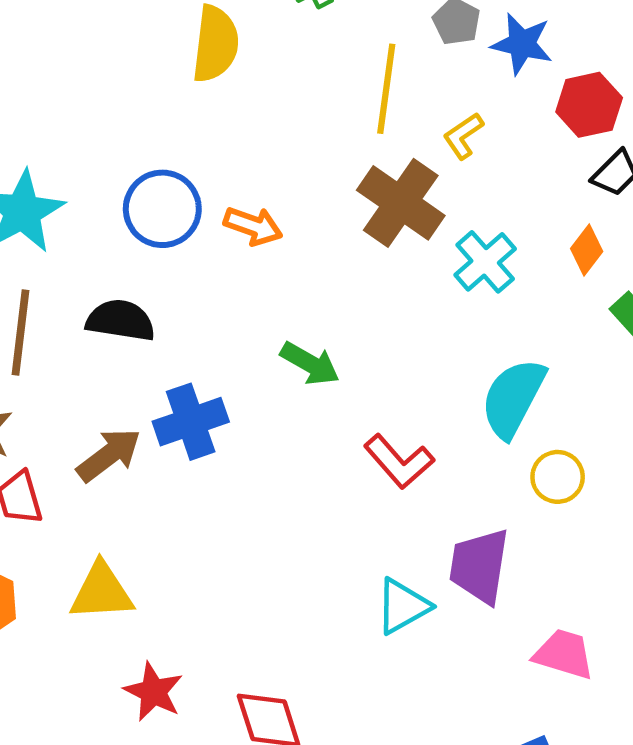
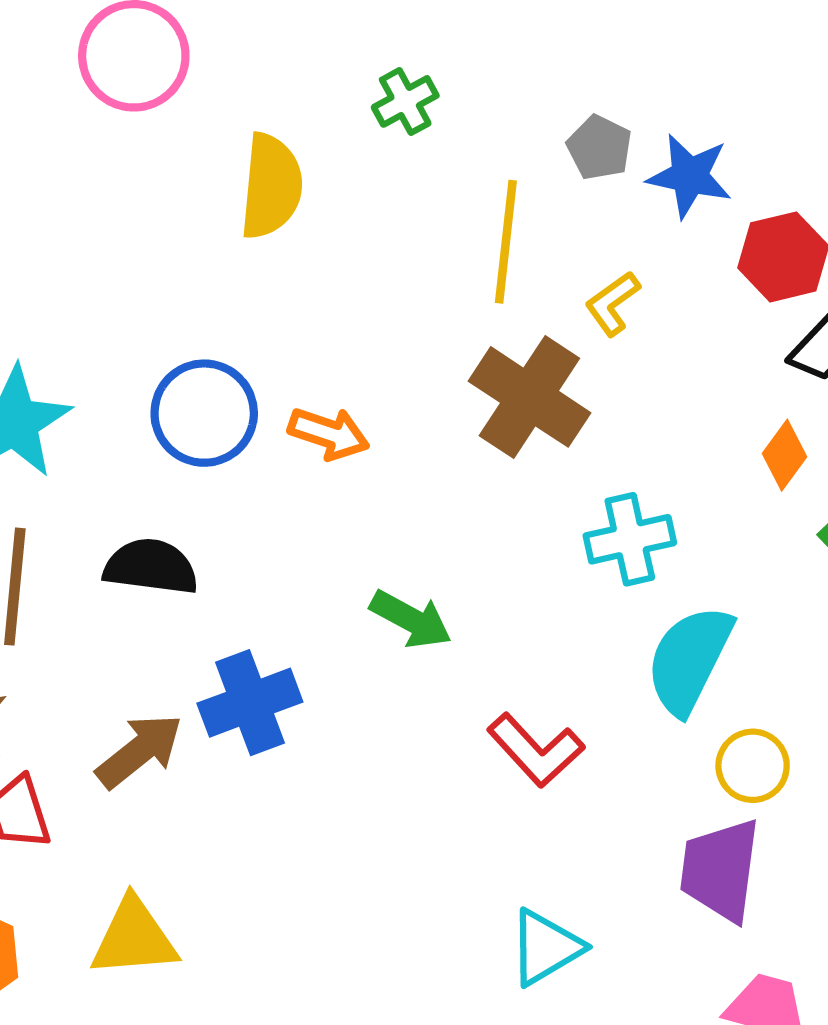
cyan cross: (485, 262) -> (630, 539), moved, turned 30
purple trapezoid: (479, 566) -> (720, 870), moved

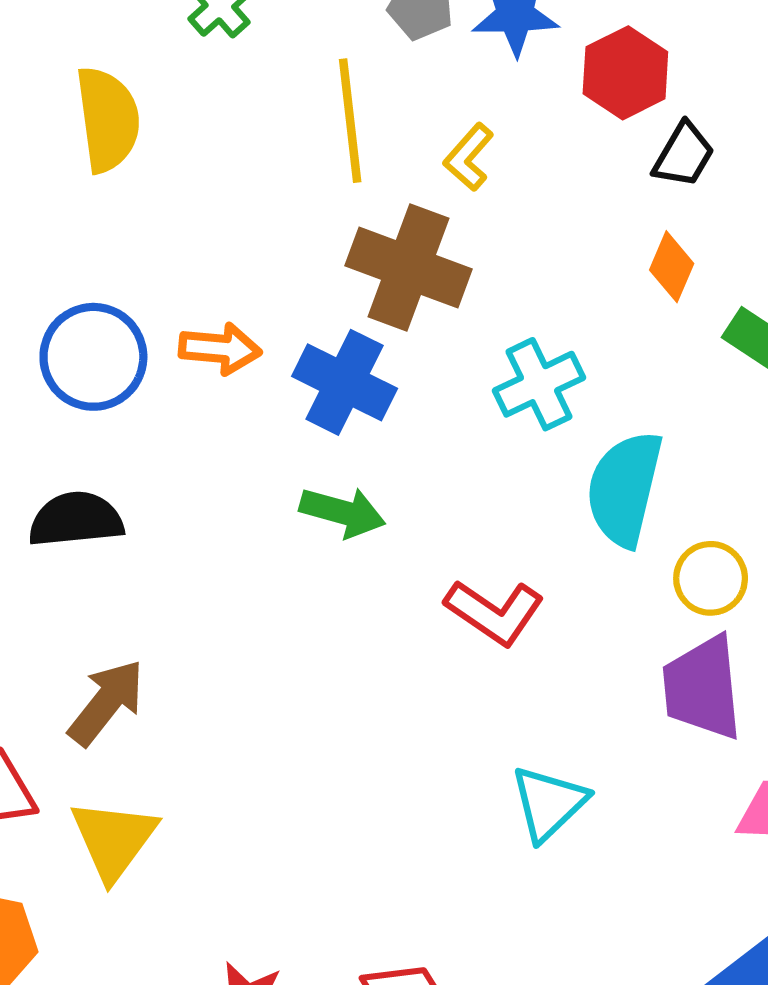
blue cross: (250, 703) -> (345, 382), moved, turned -30
yellow triangle: (134, 938) -> (114, 840), moved, turned -36

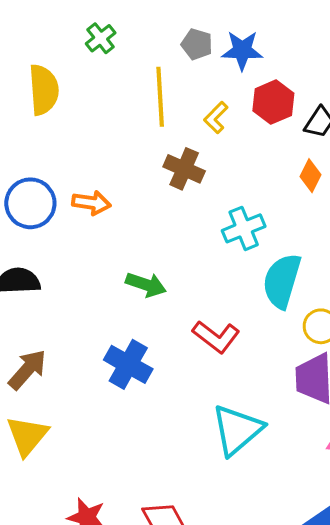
red hexagon: (625, 73) -> (273, 102), moved
brown cross: (408, 267) -> (184, 169), size x0.7
blue cross: (345, 382) -> (128, 364), moved
cyan triangle: (549, 803) -> (237, 430), size x1.4

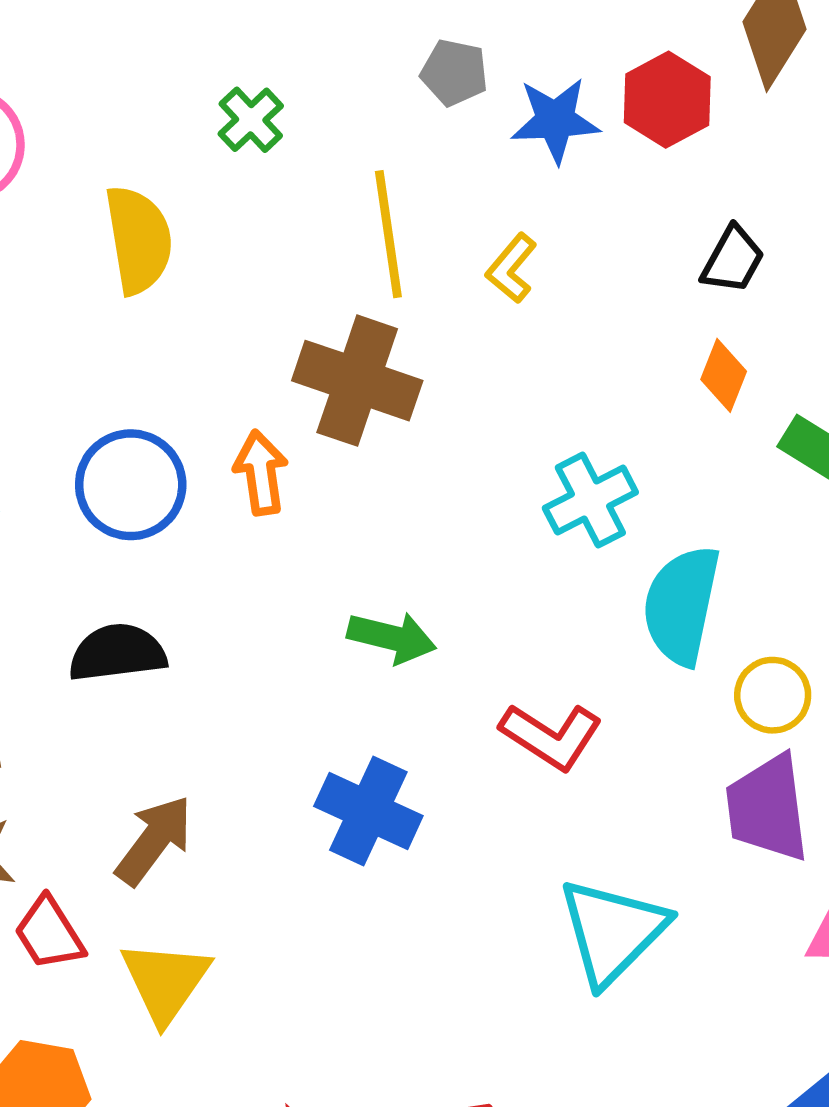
gray pentagon: (197, 44) -> (454, 72), moved
red hexagon: (273, 102) -> (667, 100), moved
brown cross: (184, 169) -> (357, 381), moved, size x1.4
orange arrow: (91, 203) -> (261, 473), turned -102

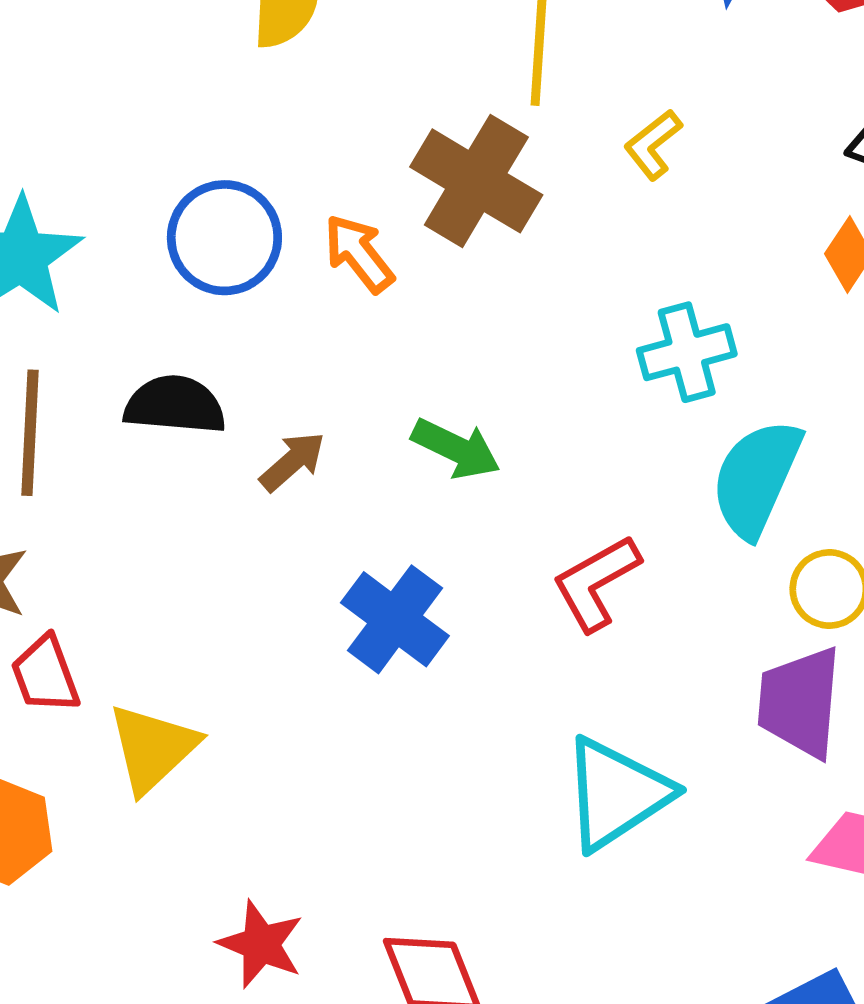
yellow L-shape: (511, 268) -> (653, 145), moved
orange arrow: (261, 473) -> (359, 253), turned -42
red L-shape: (551, 736) -> (596, 583), turned 106
brown arrow: (154, 840) -> (292, 462), moved, size x0.7

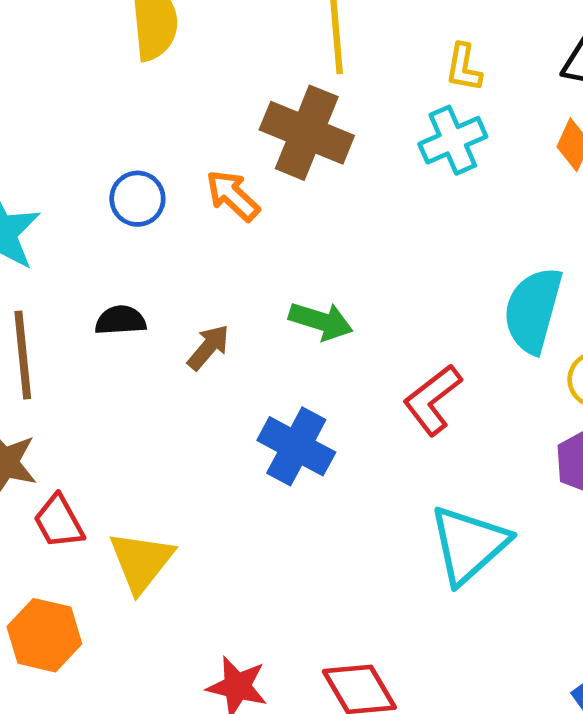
yellow L-shape: (653, 145) -> (464, 68), moved, turned -33
blue circle: (224, 238) -> (137, 199), size x0.7
cyan cross: (687, 352) -> (453, 140), moved
black semicircle: (175, 405) -> (121, 320), size x0.7

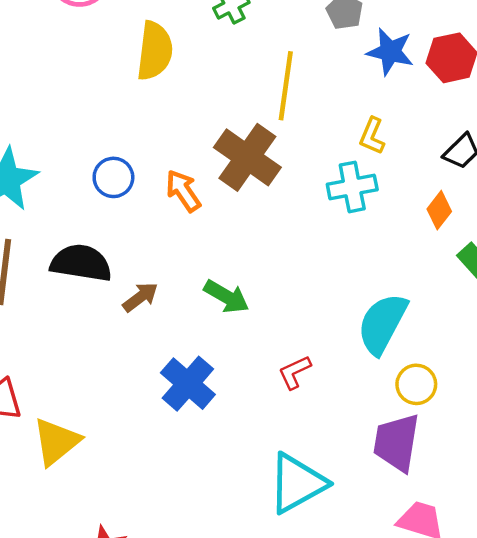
black semicircle: (121, 320) -> (81, 263), size x1.6
red L-shape: (432, 400) -> (295, 372), size x0.7

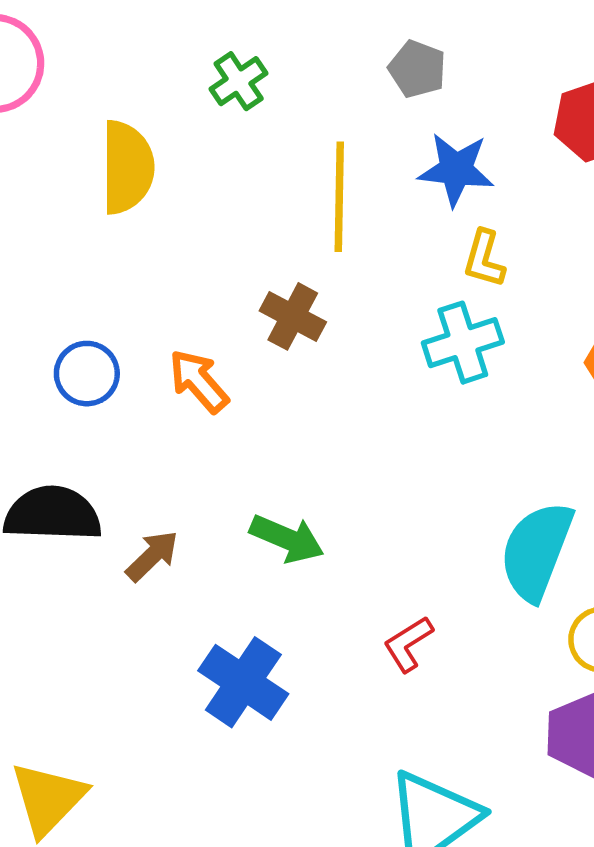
blue star: (390, 52) -> (456, 170), moved
brown cross: (247, 157) -> (293, 316), size x0.6

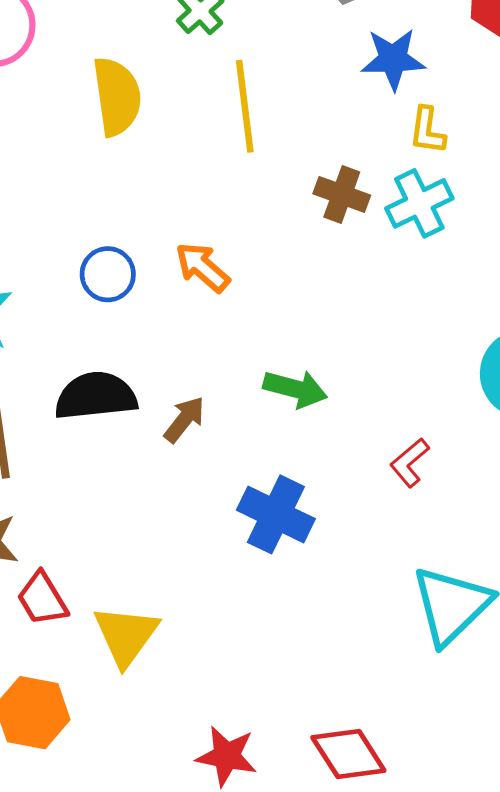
yellow line: (339, 197) -> (245, 106), moved
brown cross: (293, 316) -> (342, 194), moved

